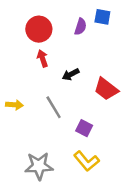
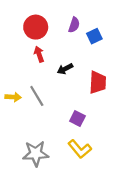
blue square: (102, 17) -> (94, 36), moved, turned -35
red trapezoid: (106, 89) -> (98, 82), turned -125
gray line: (54, 107) -> (37, 96), moved

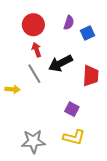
black arrow: (65, 69) -> (60, 63), size x1.6
gray line: (37, 96) -> (34, 74), moved
yellow L-shape: (80, 149) -> (74, 137), turned -35

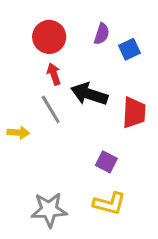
black arrow: (60, 63) -> (89, 94), turned 45

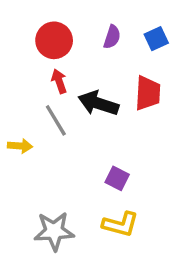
blue square: (129, 49) -> (156, 39), moved
red trapezoid: (134, 113) -> (148, 93), moved

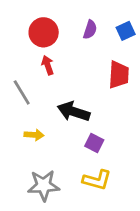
black arrow: (98, 103) -> (74, 112), moved
gray line: (56, 120) -> (22, 92), moved
yellow arrow: (20, 146) -> (34, 135), moved

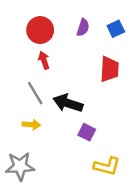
gray line: (22, 92) -> (35, 93), moved
yellow L-shape: (97, 180) -> (107, 166), moved
gray star: (44, 185) -> (20, 166), moved

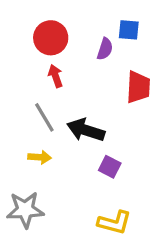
purple semicircle: (83, 28) -> (105, 49), moved
blue square: (116, 29) -> (129, 30), moved, turned 30
yellow L-shape: (107, 166) -> (114, 222), moved

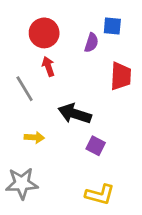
gray line: (44, 117) -> (25, 89), moved

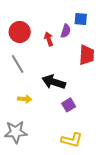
red circle: (44, 33) -> (20, 32), moved
red arrow: (48, 66) -> (49, 39), moved
purple square: (96, 146) -> (69, 105), turned 32

